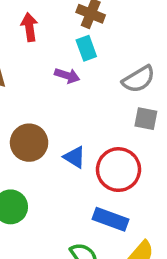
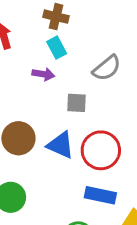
gray square: (146, 119) -> (77, 103), moved
blue triangle: (75, 157) -> (60, 145), size x1.4

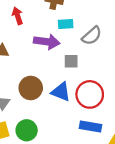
cyan rectangle: (57, 48) -> (66, 24), moved, turned -64
purple arrow: (43, 74) -> (47, 42), size x1.6

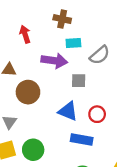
brown circle: (31, 88) -> (28, 92), moved
red circle: (90, 94) -> (97, 114), size x0.6
blue rectangle: (91, 126) -> (82, 139), moved

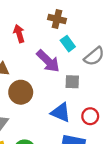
cyan rectangle: (73, 43) -> (68, 44), turned 56
purple arrow: (54, 61) -> (48, 61), turned 35

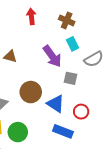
red arrow: (19, 34) -> (31, 16), moved
brown circle: (21, 92) -> (31, 92), moved

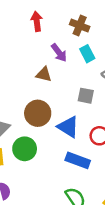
brown triangle: (10, 56) -> (44, 74), moved
purple arrow: (52, 56) -> (59, 53), moved, size x0.7
green circle: (18, 132) -> (25, 149), moved

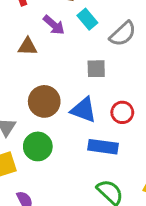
brown triangle: (44, 74) -> (28, 47), moved

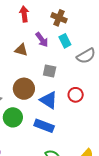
gray square: (96, 69) -> (50, 71), moved
red circle: (122, 112) -> (76, 95), moved
blue rectangle: (103, 147) -> (44, 126), moved

